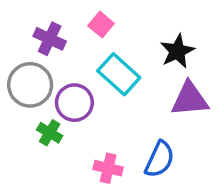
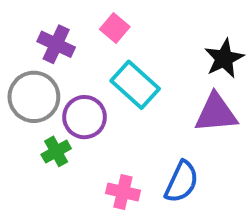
black star: (177, 51) -> (224, 58), moved
green cross: (50, 133) -> (56, 151), turned 30

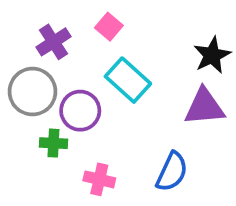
purple cross: (56, 44) -> (53, 42), turned 32
green cross: (56, 151) -> (53, 143), turned 32
pink cross: (123, 192) -> (99, 179), moved

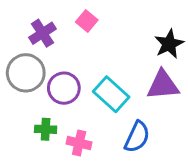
cyan rectangle: (128, 80) -> (111, 94), moved
green cross: (53, 143) -> (46, 129), moved

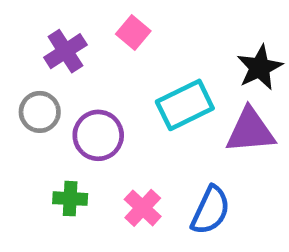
gray circle: (26, 73) -> (40, 112), size x0.7
cyan rectangle: (111, 94) -> (185, 105), moved, turned -68
pink cross: (79, 143) -> (143, 208), moved, turned 30

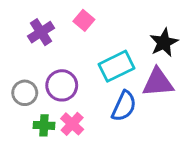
gray circle: (40, 112) -> (25, 93), moved
pink cross: (143, 208) -> (72, 124), moved
blue semicircle: (211, 210) -> (124, 106), moved

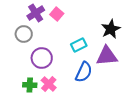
purple cross: (41, 32) -> (36, 13), moved
cyan rectangle: (116, 66) -> (79, 45), size x0.7
gray circle: (25, 93) -> (24, 34), moved

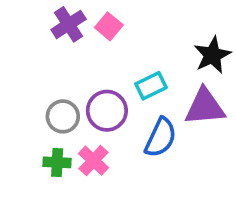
gray circle: (24, 34) -> (63, 116), moved
purple circle: (42, 58) -> (107, 111), moved

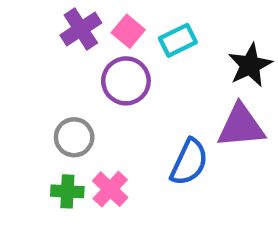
cyan rectangle: (151, 86) -> (178, 40), moved
purple circle: (107, 111) -> (126, 81), moved

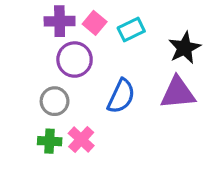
purple cross: (81, 29) -> (60, 21), turned 32
purple circle: (126, 81) -> (75, 60), moved
blue semicircle: (189, 162) -> (121, 96), moved

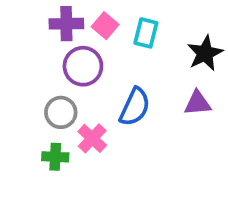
cyan rectangle: (131, 30) -> (146, 33), turned -50
purple triangle: (178, 93) -> (198, 103), size x0.7
pink cross: (81, 139) -> (92, 138), moved

